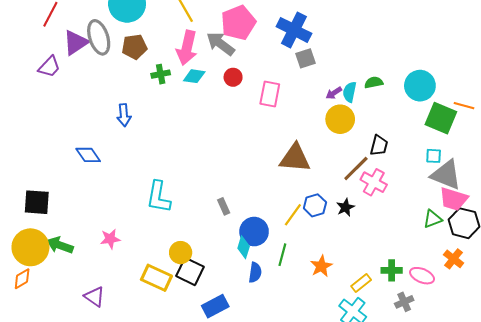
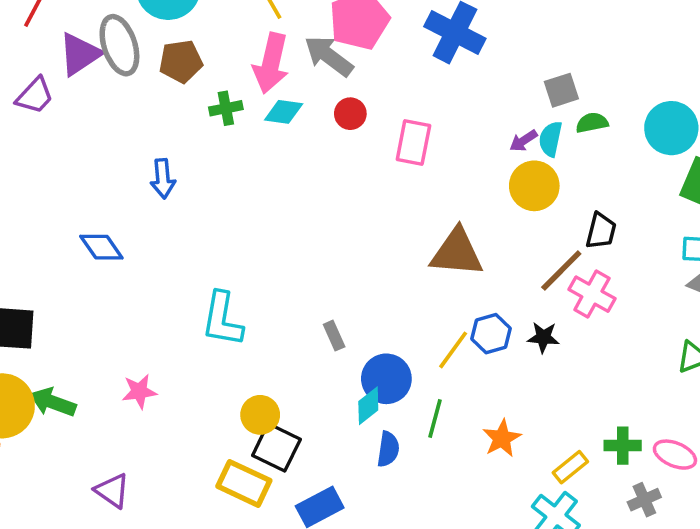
gray square: (305, 58) -> (561, 90), moved
black star: (345, 207) -> (543, 337), turned 30
cyan diamond: (244, 247) -> (368, 406), turned 35
yellow rectangle: (156, 278) -> (244, 483), moved

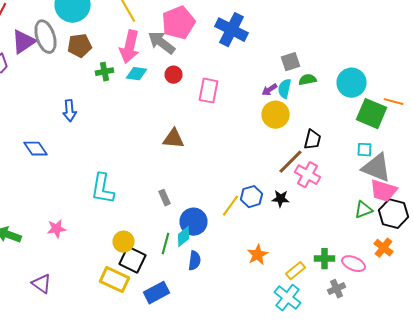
brown triangle: (457, 253) -> (174, 139), moved, size x0.7
green line: (435, 418) -> (166, 244), moved

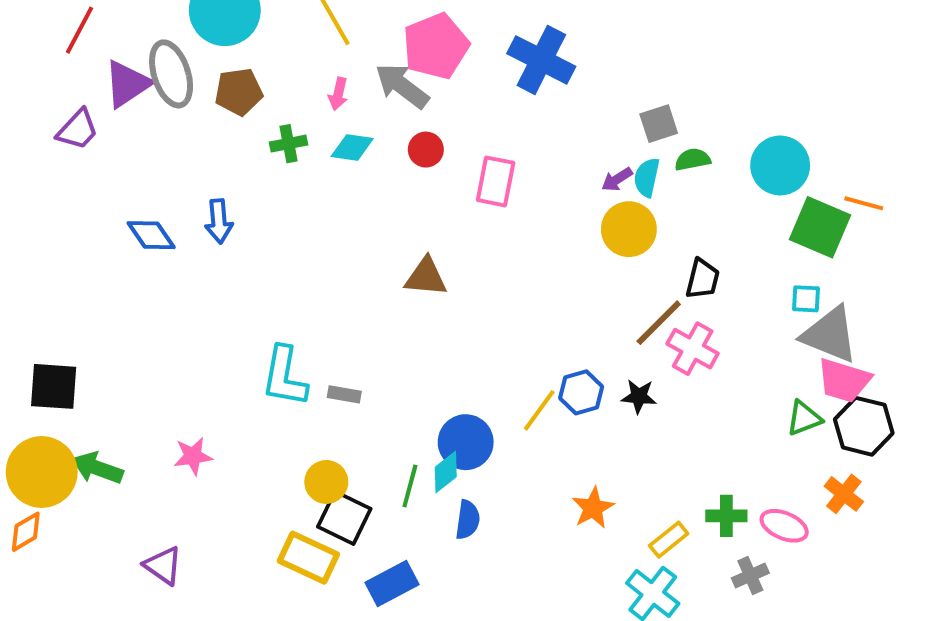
pink arrow: (130, 47) -> (338, 94), size x0.5
blue diamond: (36, 149) -> (151, 235), moved
gray rectangle: (164, 198) -> (344, 394), moved, turned -56

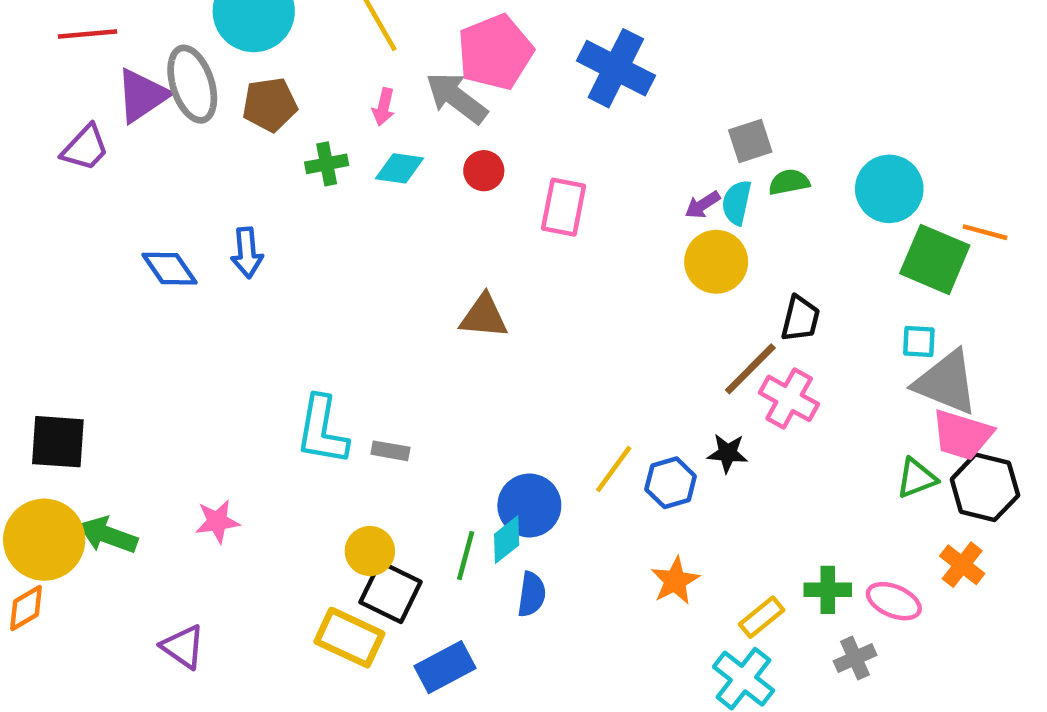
red line: (79, 30) -> (87, 34), turned 57
blue hexagon: (581, 392) -> (671, 483), moved

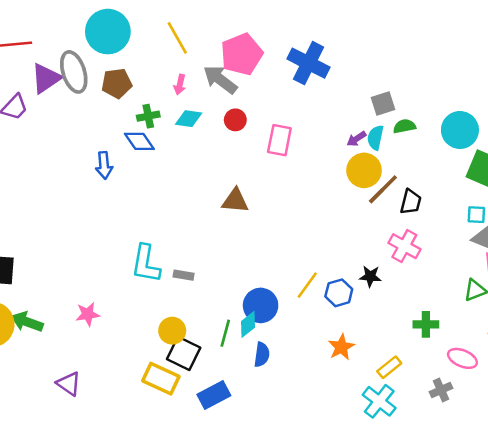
blue diamond: (169, 269) -> (139, 141), moved
brown line: (750, 369) -> (383, 189), moved
green cross: (828, 590) -> (426, 324), moved

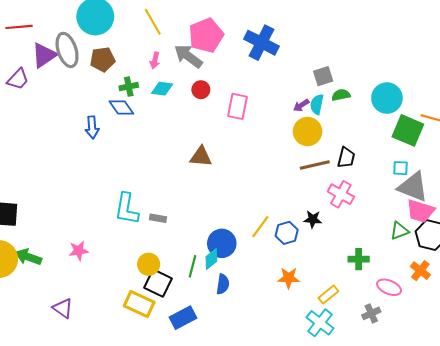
brown line: (383, 189) -> (315, 165), moved, turned 32
orange star: (341, 347) -> (289, 278), turned 30

